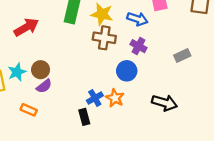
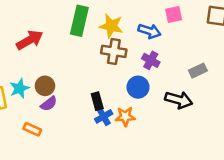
orange star: (115, 98) -> (125, 116), turned -30
black arrow: (164, 103) -> (179, 100), moved
black rectangle: (84, 117) -> (97, 101), moved

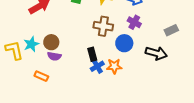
brown cross: (114, 51) -> (103, 26), moved
purple semicircle: (49, 104) -> (54, 56), turned 48

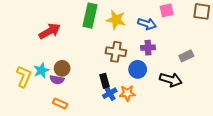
purple cross: (134, 22) -> (148, 48), turned -32
yellow L-shape: (14, 50) -> (24, 77), turned 35
purple semicircle: (54, 56) -> (57, 80), moved
orange rectangle: (41, 76) -> (60, 104), moved

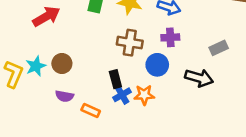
purple semicircle: (57, 80) -> (65, 96), moved
orange rectangle: (60, 104) -> (91, 111), moved

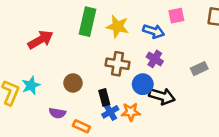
purple cross: (170, 37) -> (155, 59), turned 35
brown circle: (62, 63) -> (73, 83), moved
black arrow: (199, 78) -> (162, 96), moved

